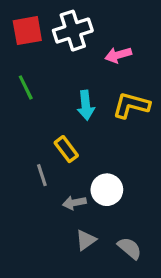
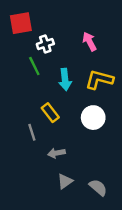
white cross: (73, 31) -> (45, 44), moved, size x0.6
pink arrow: (118, 55) -> (89, 42), turned 78
green line: (26, 87) -> (34, 66), moved
white circle: (107, 190) -> (93, 118), moved

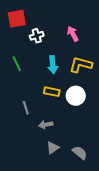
green line: (34, 66) -> (17, 64), moved
yellow rectangle: (50, 113) -> (52, 92), moved, turned -42

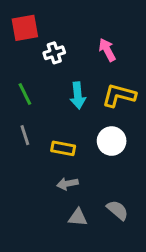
yellow rectangle: (52, 92) -> (63, 148), moved
gray line: (26, 108) -> (25, 135), moved
gray triangle: (53, 148) -> (78, 217), turned 40
gray semicircle: (80, 153) -> (117, 210), moved

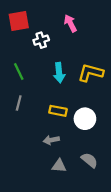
pink arrow: (107, 50) -> (70, 23), moved
gray line: (25, 135) -> (19, 103), turned 32
white circle: (112, 141) -> (85, 119), moved
yellow rectangle: (63, 148) -> (58, 111), moved

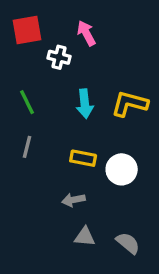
pink arrow: (70, 23) -> (86, 33), moved
white cross: (41, 40) -> (59, 57), turned 32
gray semicircle: (89, 160) -> (128, 243), moved

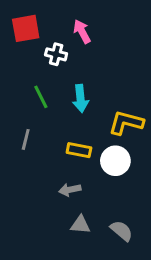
green line: (27, 102) -> (41, 97), moved
yellow L-shape: (130, 104) -> (126, 123), moved

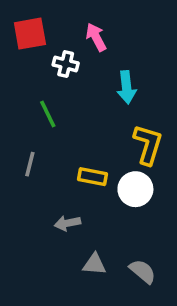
cyan arrow: (80, 98) -> (126, 87), moved
yellow L-shape: (126, 123) -> (148, 144), turned 92
gray arrow: (70, 190) -> (67, 223), moved

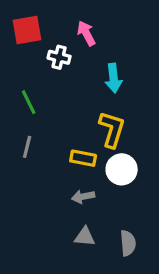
green line: (48, 114) -> (29, 102), moved
yellow L-shape: (148, 144) -> (112, 129), moved
gray arrow: (67, 223) -> (83, 197), moved
gray semicircle: (143, 271) -> (128, 243), turned 45

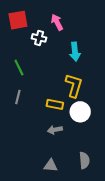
gray triangle: (85, 237) -> (51, 166), moved

